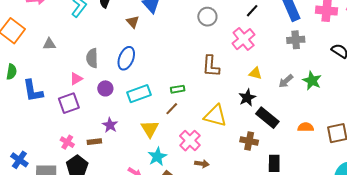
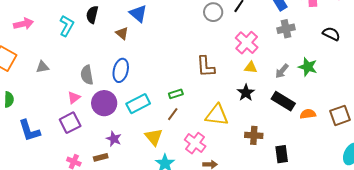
gray circle: (207, 17) -> (213, 12), moved
pink cross: (244, 39) -> (247, 43), moved
purple circle: (105, 88) -> (104, 103), size x1.6
blue L-shape: (33, 91) -> (29, 131), moved
black rectangle: (267, 118) -> (283, 101), moved

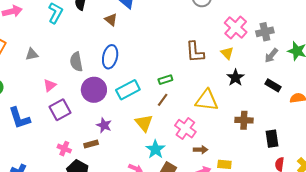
gray cross: (286, 29) -> (265, 32), moved
yellow triangle: (251, 67) -> (227, 53), moved, turned 40
pink triangle: (74, 98) -> (50, 85), moved
black rectangle: (283, 101) -> (273, 85), size x0.7

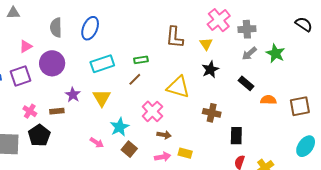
purple circle: (94, 90) -> (52, 63), moved
purple square: (60, 110) -> (21, 76), moved
yellow triangle: (144, 123) -> (102, 98), moved

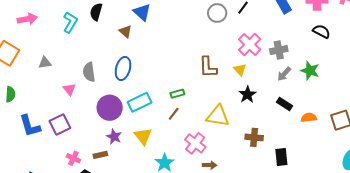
black semicircle: (304, 24) -> (321, 31), moved
pink triangle: (26, 46) -> (69, 89), moved, turned -32
purple circle: (52, 63) -> (110, 108), moved

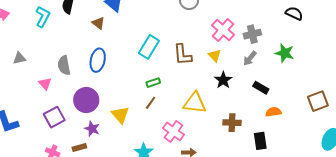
gray arrow: (284, 74) -> (250, 58), moved
cyan rectangle: (140, 102) -> (149, 47), moved, turned -30
orange semicircle: (309, 118) -> (273, 112), moved
purple square: (60, 124) -> (54, 117), moved
yellow triangle: (143, 136) -> (120, 115), moved

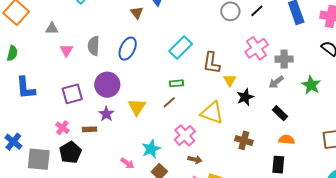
yellow triangle: (215, 56) -> (230, 80), moved
pink triangle: (45, 84) -> (66, 50), moved
black rectangle: (260, 141) -> (278, 165), moved

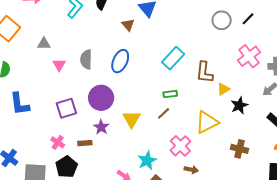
yellow triangle: (230, 80) -> (223, 89), turned 32
yellow triangle: (212, 113) -> (207, 122), turned -45

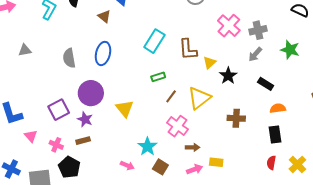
pink triangle: (59, 65) -> (31, 136), moved
brown line: (164, 113) -> (171, 96), moved
purple star: (101, 127) -> (85, 119), moved

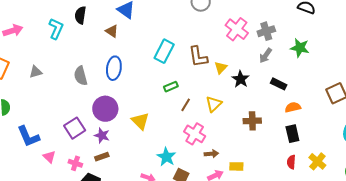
yellow triangle: (199, 98) -> (214, 104), size x0.7

